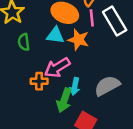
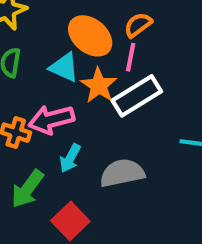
white rectangle: (115, 21) -> (137, 96), moved, turned 72
green arrow: (64, 100) -> (27, 189), moved

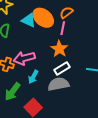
cyan triangle: (64, 67) -> (29, 20), moved
orange star: (99, 85) -> (59, 49), moved
white rectangle: (137, 96) -> (62, 69), moved, size x0.7

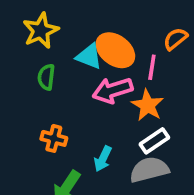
orange semicircle: (66, 13) -> (175, 39), moved
pink arrow: (24, 58) -> (113, 90), moved

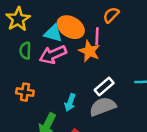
pink arrow: (113, 90) -> (53, 55), moved
orange star: (148, 105) -> (89, 51), moved
orange cross: (54, 138) -> (25, 92), moved

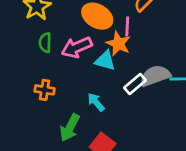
cyan triangle: (53, 33) -> (105, 61), moved
cyan arrow: (70, 103) -> (96, 102), turned 120
gray semicircle: (103, 107) -> (155, 76), moved

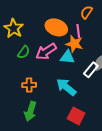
green semicircle: (45, 43) -> (24, 52), turned -136
cyan arrow: (96, 102) -> (66, 87), size x1.5
green arrow: (70, 128) -> (30, 111), moved

